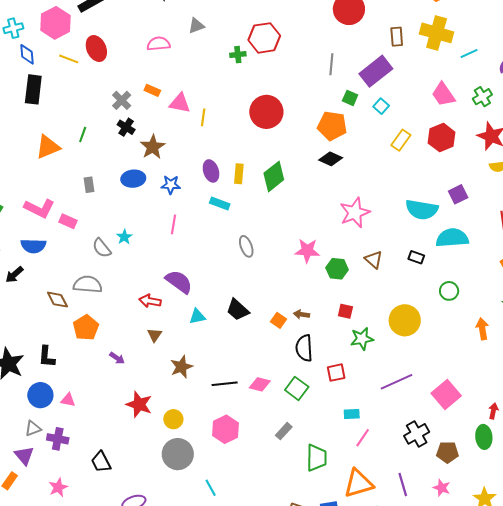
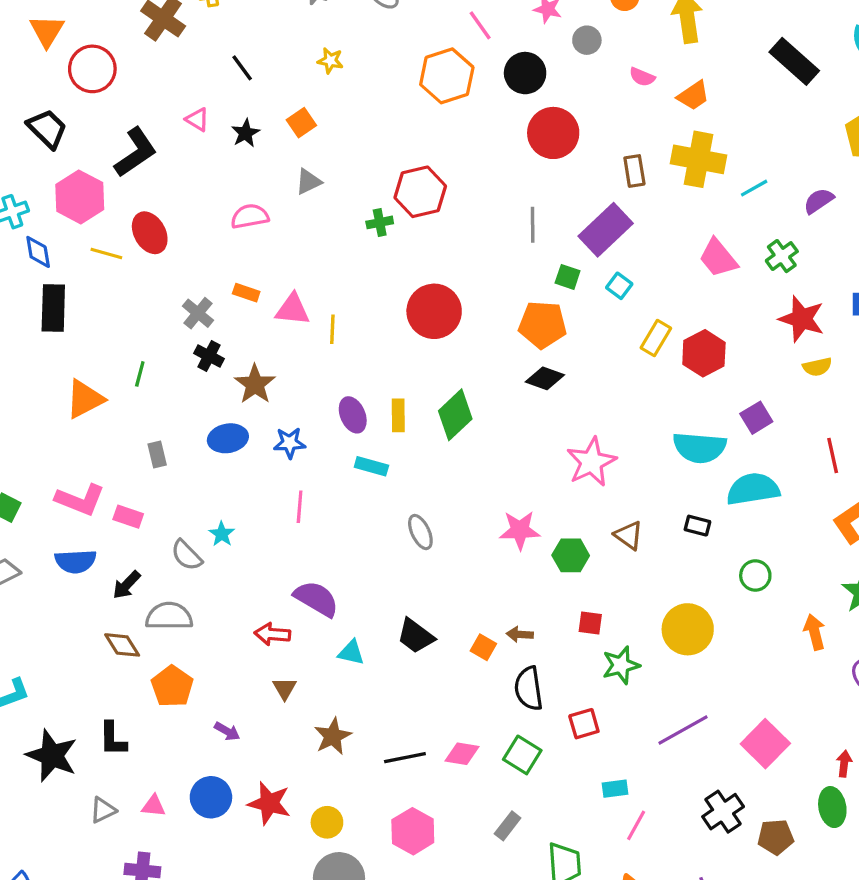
red hexagon: (442, 138) -> (704, 353), moved
black arrow: (14, 275) -> (127, 585), moved
cyan triangle: (197, 316) -> (351, 652), turned 30
blue circle: (40, 395) -> (211, 797), moved
gray triangle: (33, 428) -> (103, 810), moved

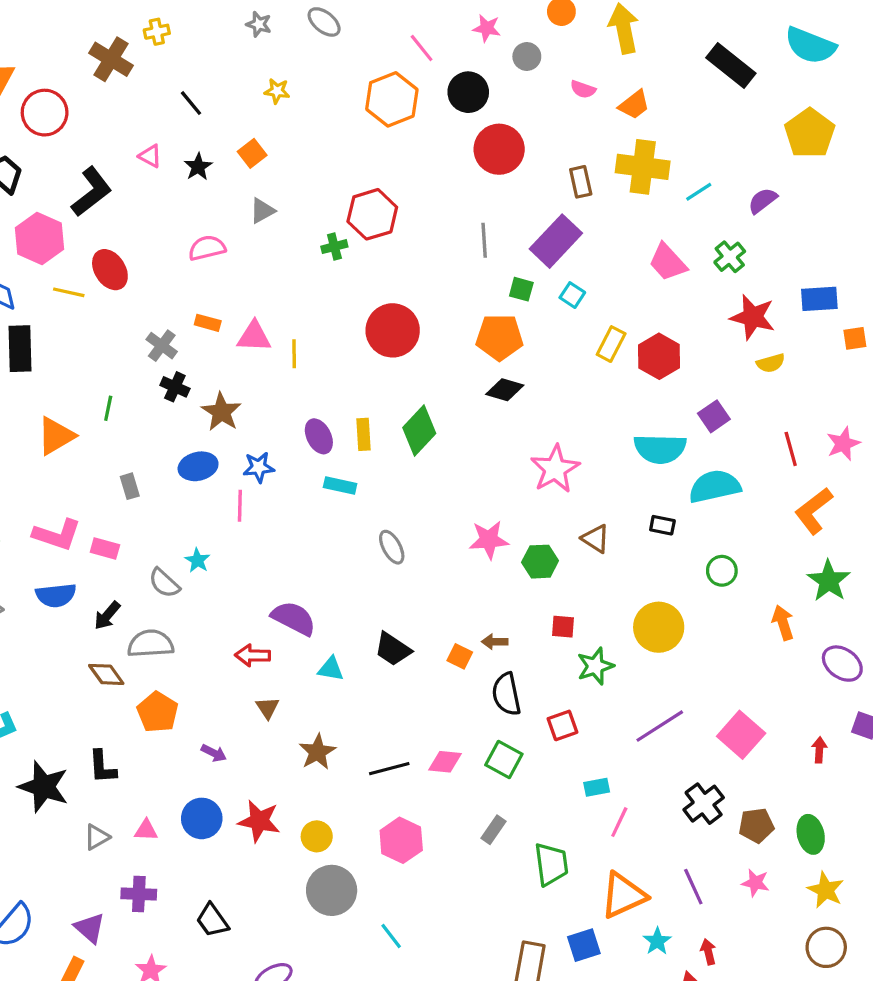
pink line: (300, 507) -> (240, 506), moved
green ellipse: (832, 807) -> (811, 834), moved

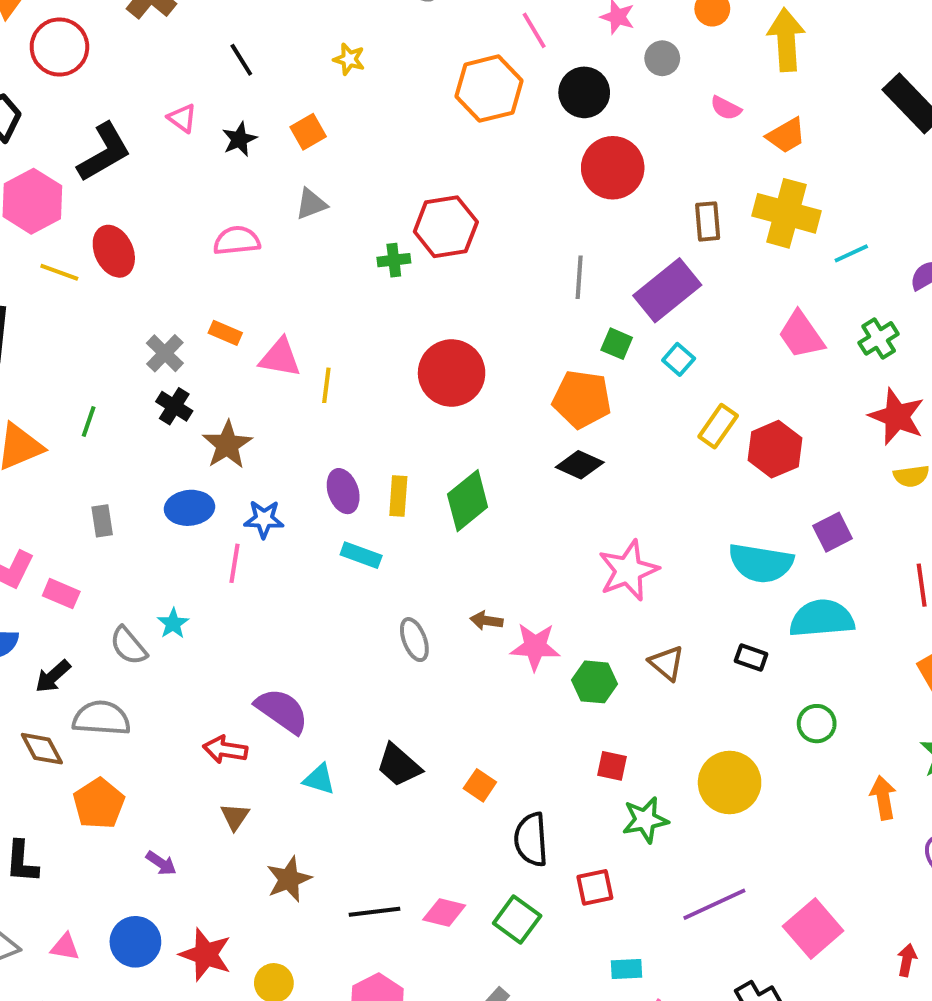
brown arrow: (495, 642) -> (487, 621), moved

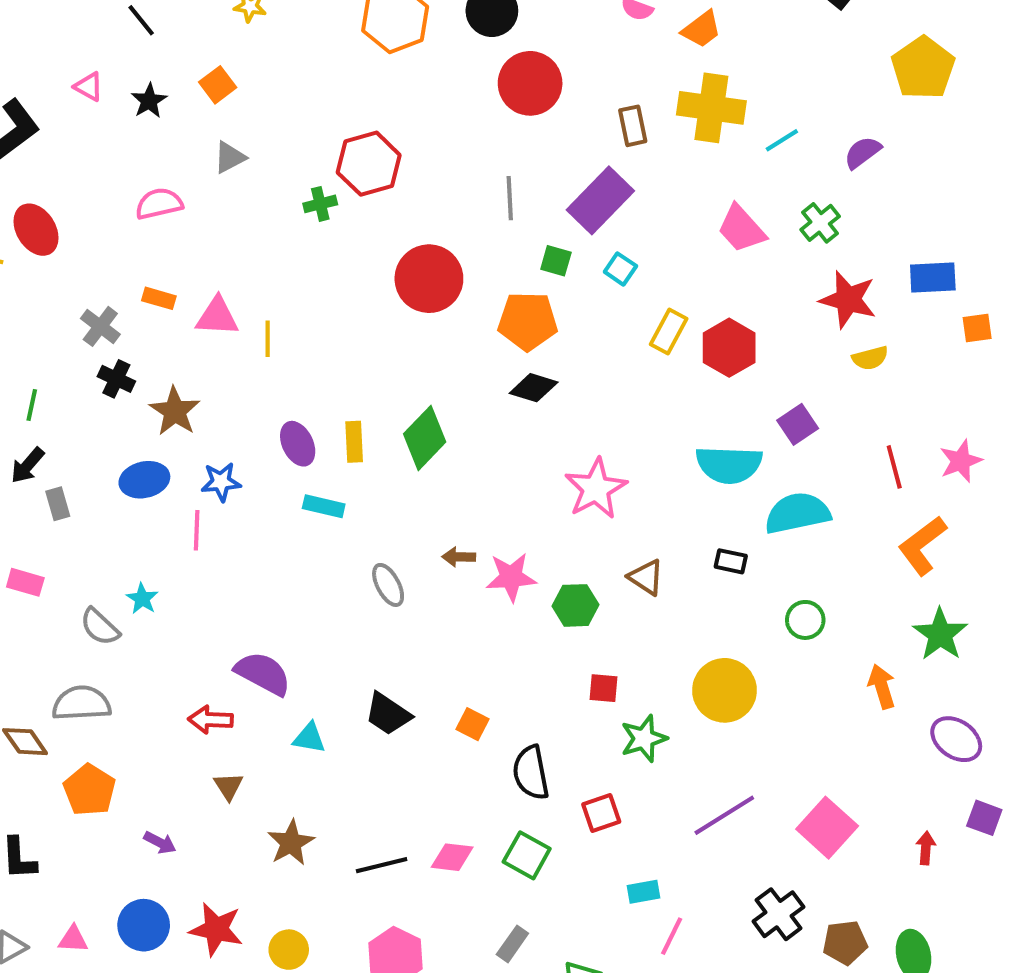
red circle: (452, 373) -> (429, 279), moved
black arrow: (53, 676) -> (28, 465), moved

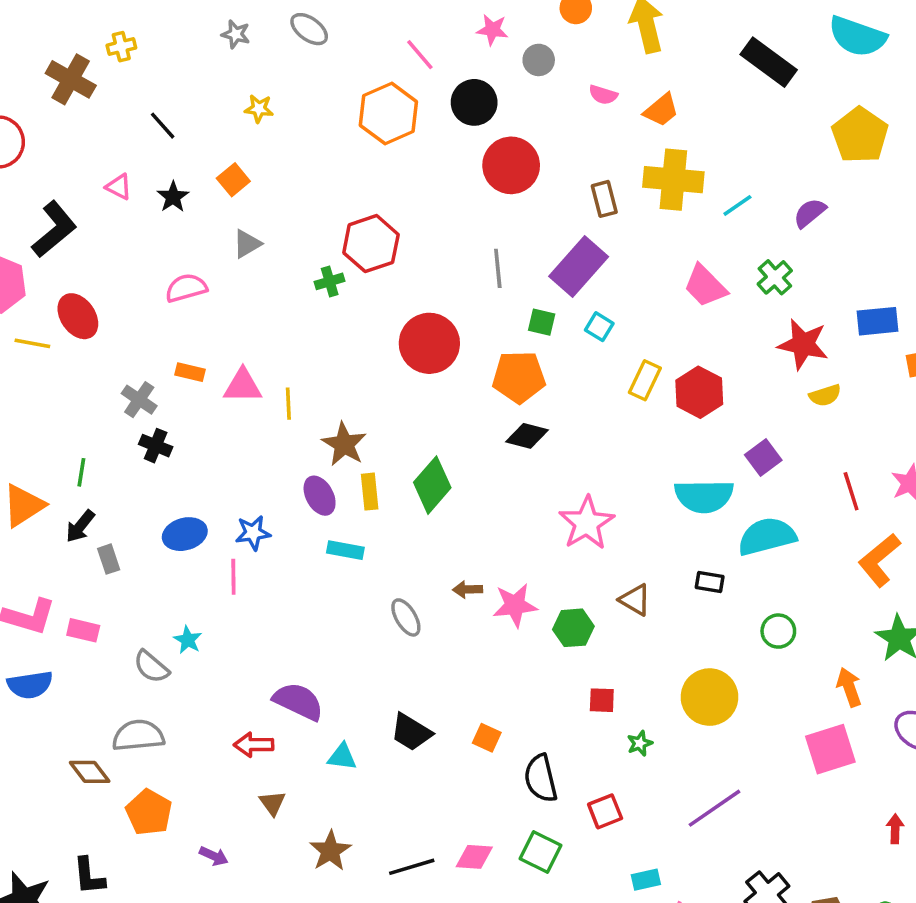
brown star: (175, 411) -> (344, 444), moved
green star: (644, 739) -> (640, 743), size x0.6
pink square: (827, 828) -> (830, 749), moved, turned 33

